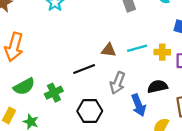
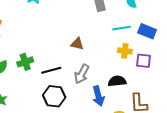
cyan line: (137, 48) -> (122, 28), moved
black line: (84, 69) -> (51, 70), moved
green cross: (54, 93) -> (25, 62), moved

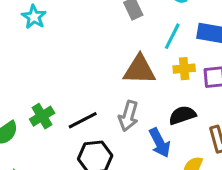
cyan line: (122, 28) -> (172, 36), turned -42
brown triangle: (77, 44) -> (139, 70), moved, size x1.6

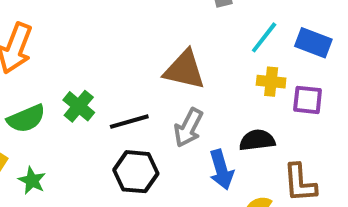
brown triangle: (139, 70) -> (184, 70), moved
green cross: (42, 116) -> (79, 106), turned -30

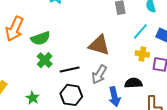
green semicircle: (26, 119) -> (40, 38), moved
green star: (32, 180) -> (33, 98), moved

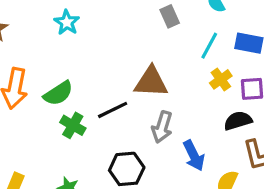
yellow cross: (142, 54) -> (221, 79), turned -32
black line: (70, 69) -> (113, 110), moved
black semicircle: (133, 83) -> (238, 121), moved

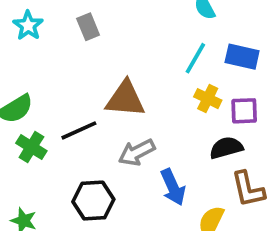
gray rectangle: (170, 16) -> (88, 27), moved
yellow cross: (221, 79) -> (208, 99), turned -30
gray arrow: (162, 127) -> (137, 152), turned 44

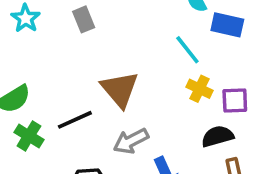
blue rectangle: (242, 57) -> (227, 25), moved
cyan line: (195, 58) -> (187, 50), turned -68
brown triangle: (125, 99) -> (120, 89), turned 45

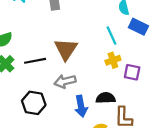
yellow cross: (199, 89) -> (113, 60), turned 32
black semicircle: (218, 136) -> (106, 98), moved

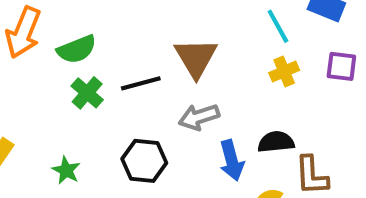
purple square: (132, 72) -> (341, 66), moved

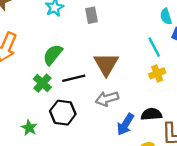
green semicircle: (77, 49) -> (53, 55), moved, turned 150
blue arrow: (232, 160) -> (125, 124), turned 45
black hexagon: (144, 161) -> (63, 113), moved

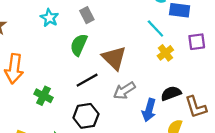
green semicircle: (53, 55) -> (79, 45), moved
green cross: (42, 83) -> (44, 96), moved

